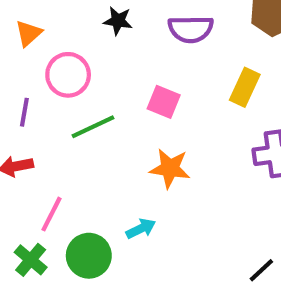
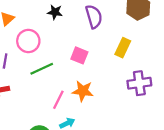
purple semicircle: (191, 29) -> (94, 17), turned -105
pink line: (51, 214) -> (58, 100), moved

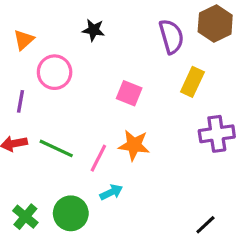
purple semicircle: (94, 17) -> (171, 36), moved
green line: (42, 69) -> (56, 148), moved, turned 50

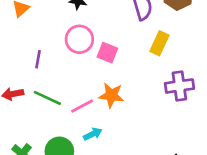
pink circle: (55, 72) -> (79, 39), moved
purple line: (20, 101) -> (38, 59), moved
pink line: (98, 158) -> (82, 106), turned 35

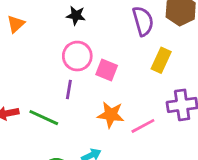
purple line: (38, 59) -> (69, 90), moved
pink line: (82, 106) -> (143, 126), moved

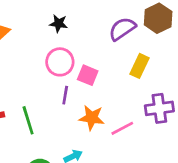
purple semicircle: (143, 21) -> (122, 29), turned -108
purple line: (69, 90) -> (65, 95), moved
green line: (44, 118) -> (28, 120), turned 48

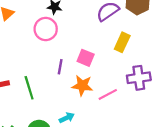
pink circle: (60, 62) -> (46, 29), moved
pink square: (88, 75) -> (86, 58), moved

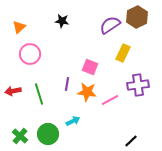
pink circle: (46, 29) -> (30, 54), moved
purple line: (60, 67) -> (67, 84), moved

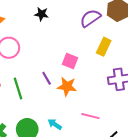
purple line: (67, 84) -> (47, 78), turned -40
pink line: (110, 100) -> (90, 116), moved, turned 42
cyan arrow: (73, 121) -> (55, 124), moved, turned -120

